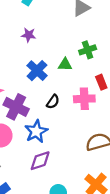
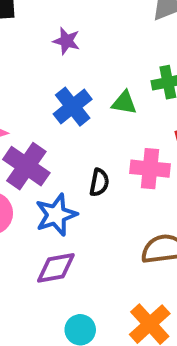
black semicircle: (53, 102) -> (99, 182), moved, turned -32

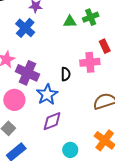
green triangle: (124, 103) -> (70, 22), moved
blue cross: (73, 107) -> (25, 28), moved

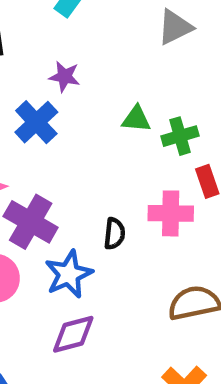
green cross: (91, 17) -> (180, 136), moved

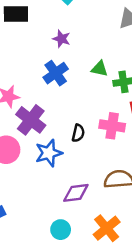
blue cross: (36, 122) -> (56, 73), moved
purple diamond: (73, 334) -> (76, 193), moved

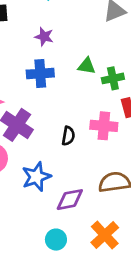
blue cross: (56, 73) -> (40, 74), turned 35
blue star: (49, 153) -> (36, 177), moved

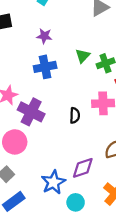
green triangle: (87, 66) -> (83, 56), turned -49
blue star: (36, 177) -> (53, 182), moved

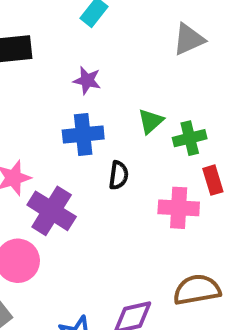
black semicircle: (75, 115) -> (119, 175), moved

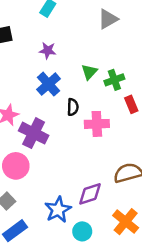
blue cross: (83, 135) -> (48, 84), turned -30
pink cross: (179, 208) -> (97, 124), moved

